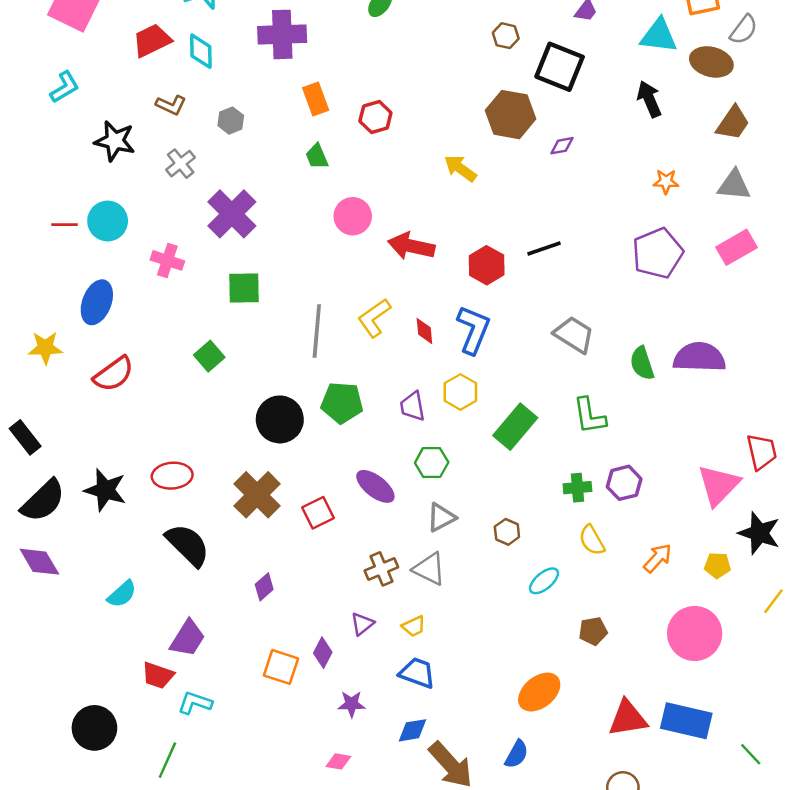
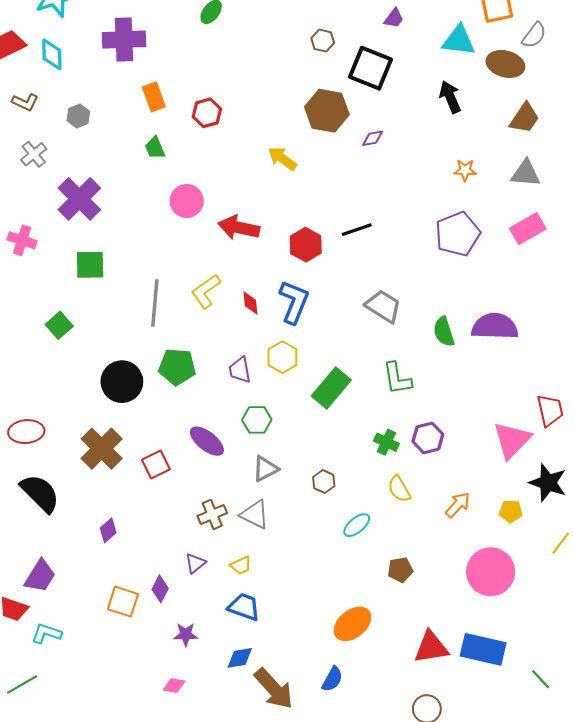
green cross: (577, 488) -> (386, 442), turned 30
green line: (167, 760) -> (22, 684), turned 36

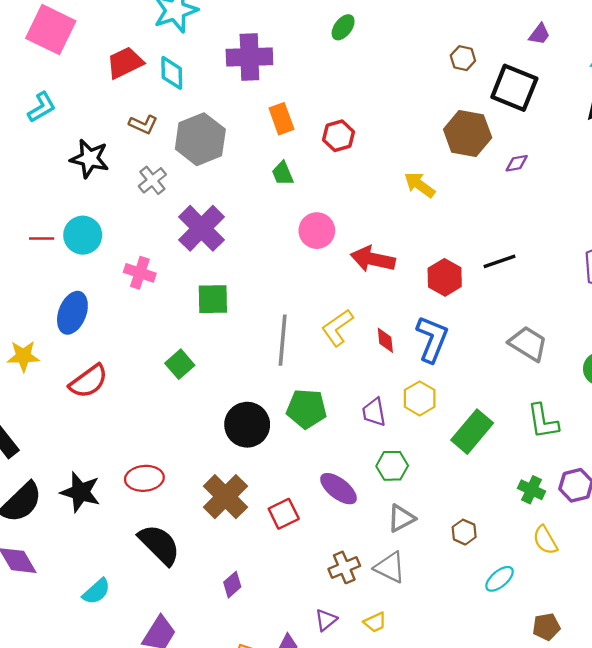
gray hexagon: (78, 116) -> (200, 139), size x2.0

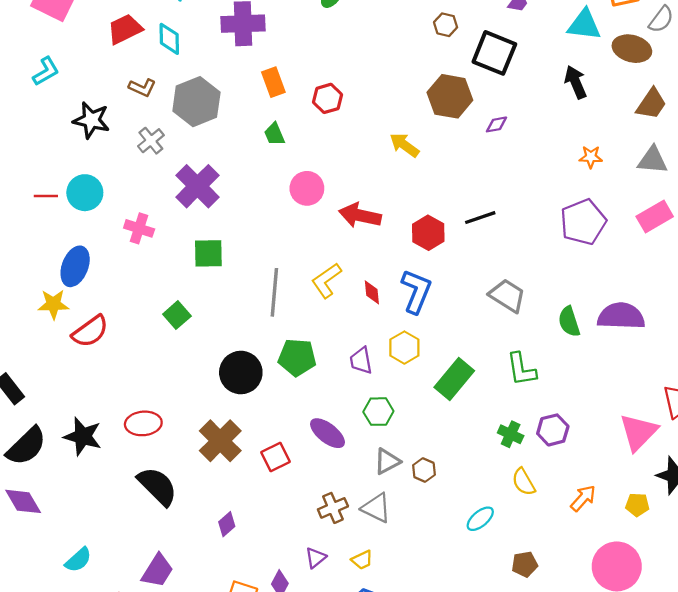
yellow star: (23, 356) -> (53, 304), moved
brown hexagon: (464, 532) -> (424, 470), moved
cyan semicircle: (96, 591) -> (78, 560), moved

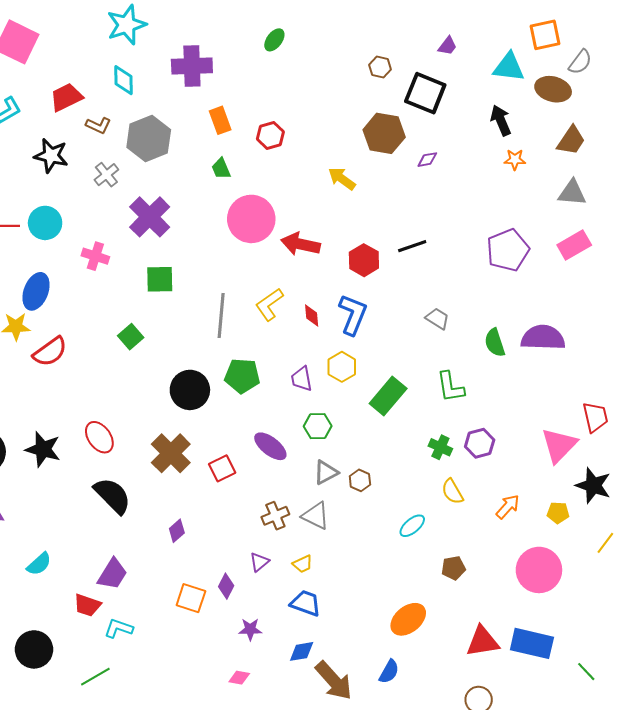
red trapezoid: (125, 29) -> (66, 97), moved
orange star: (591, 157) -> (515, 160), moved
pink circle: (307, 188) -> (251, 219), size x1.5
gray trapezoid: (507, 296) -> (437, 319), size x0.7
red ellipse: (143, 423) -> (99, 437), turned 60

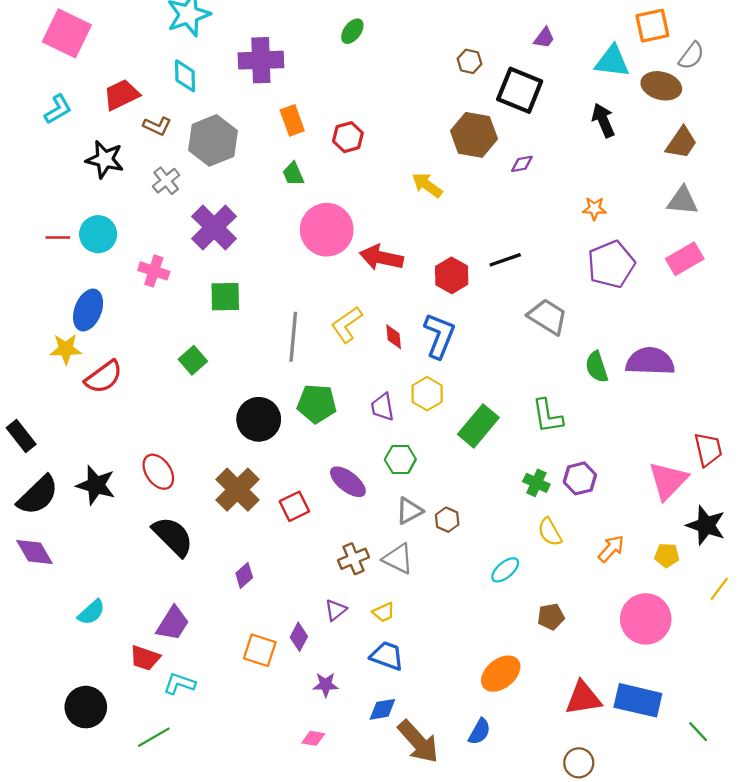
orange star: (515, 160) -> (594, 209), moved
gray trapezoid: (437, 319) -> (548, 317), moved, size x1.5

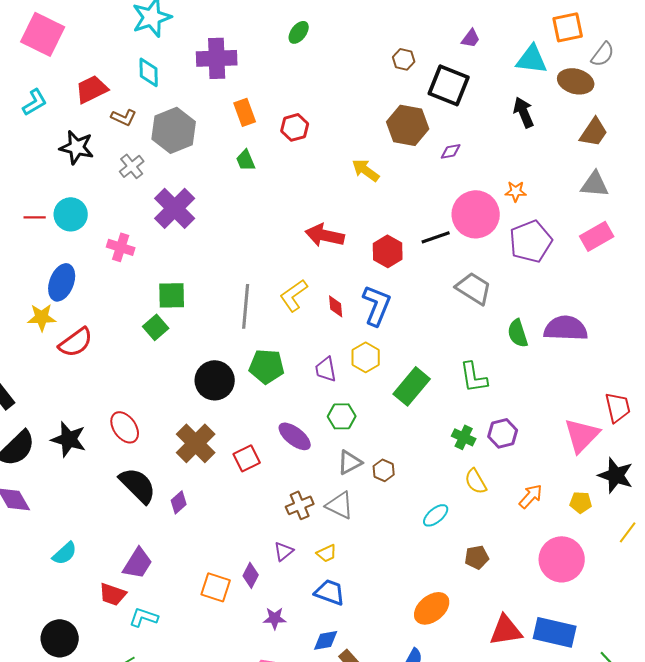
pink circle: (327, 230) -> (476, 214), moved
green square: (225, 297) -> (172, 295), moved
purple diamond: (244, 575) -> (179, 502), moved

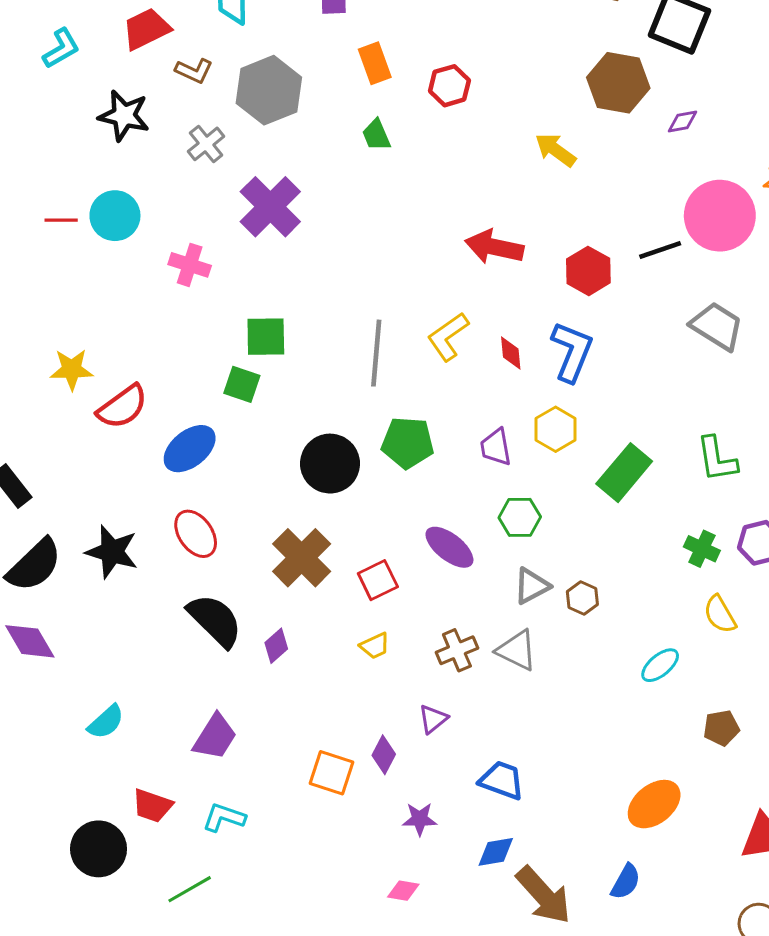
blue ellipse: (62, 282) -> (190, 449), moved, turned 30
green square: (156, 327) -> (242, 384), turned -30
yellow trapezoid: (327, 553) -> (375, 646), moved
red trapezoid: (113, 594) -> (152, 806), moved

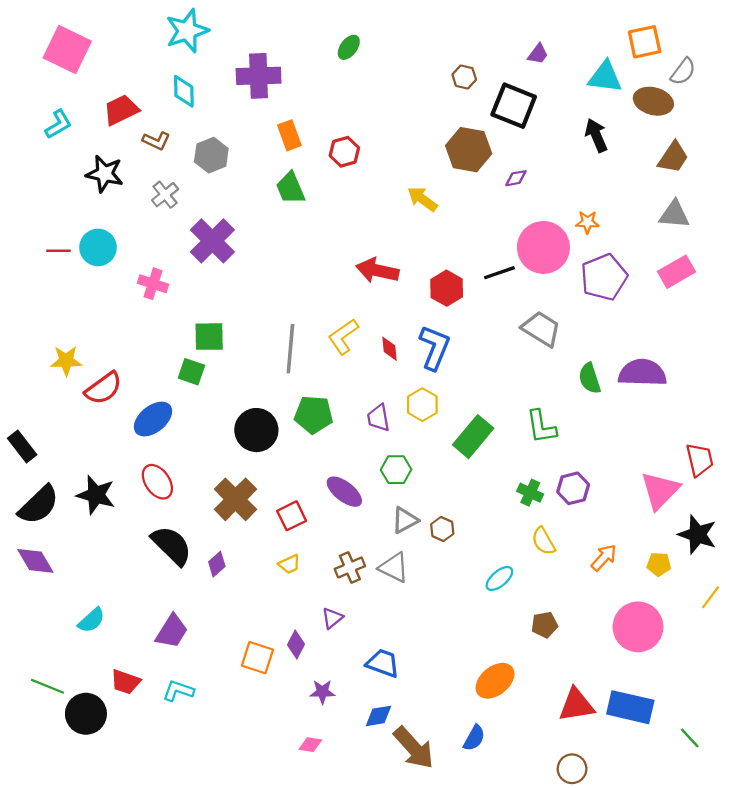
gray hexagon: (269, 90) -> (211, 155), size x0.7
green trapezoid: (376, 135) -> (290, 188), size x1.4
green line: (190, 889) -> (47, 686), moved, turned 52

